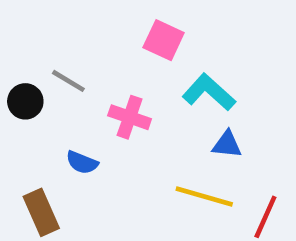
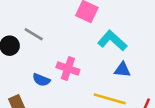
pink cross: (130, 117) -> (68, 68), moved

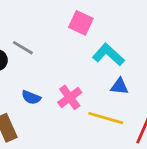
pink cross: (68, 68) -> (70, 97), moved, turned 35

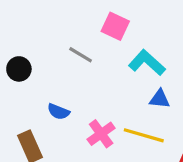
gray line: (23, 48) -> (81, 55), moved
pink cross: (70, 97) -> (101, 134), moved

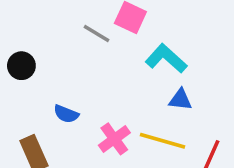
gray line: (81, 55) -> (96, 34), moved

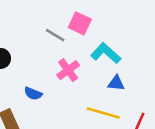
pink cross: (114, 139) -> (68, 70), moved

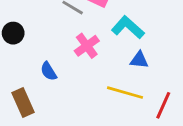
blue semicircle: (33, 93) -> (49, 71), turned 36

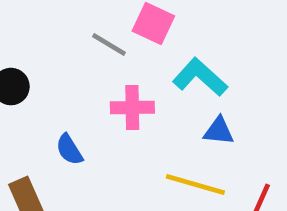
pink cross: (87, 46) -> (132, 108), turned 35

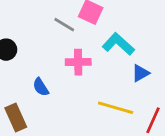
blue triangle: (219, 131) -> (141, 73), moved, turned -36

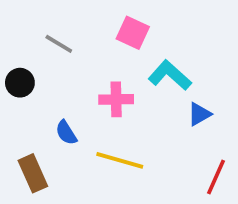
gray line: (64, 25) -> (59, 44), moved
yellow line: (116, 108) -> (120, 160), moved

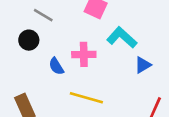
black circle: (20, 83) -> (29, 40), moved
blue semicircle: (66, 133) -> (56, 66), moved

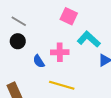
gray line: (43, 15) -> (19, 21), moved

